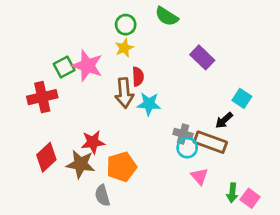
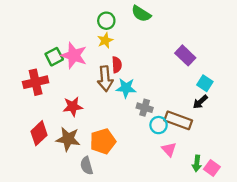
purple rectangle: (202, 57) -> (185, 55), moved
black arrow: (224, 120) -> (200, 102), moved
gray cross: (183, 134) -> (145, 108), moved
red star: (93, 142) -> (73, 107), moved

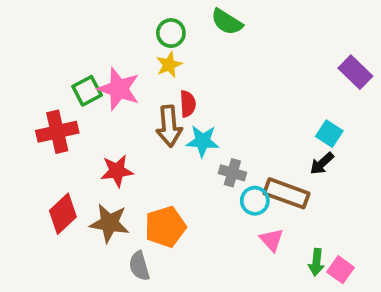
purple rectangle: (185, 55) -> (355, 72), moved

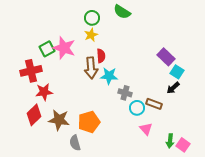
purple rectangle: (355, 72) -> (166, 57), moved
red star: (117, 171) -> (44, 92), moved
brown rectangle: (286, 193) -> (154, 104), size x0.7

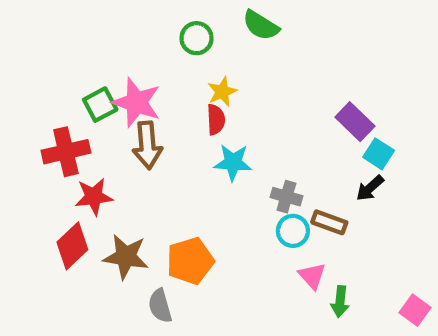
yellow star: (91, 35) -> (222, 92), moved
brown arrow: (91, 68) -> (147, 145), moved
gray cross: (125, 93) -> (286, 197), moved
green arrow: (170, 141) -> (340, 302), moved
pink square: (183, 145) -> (415, 310), moved

